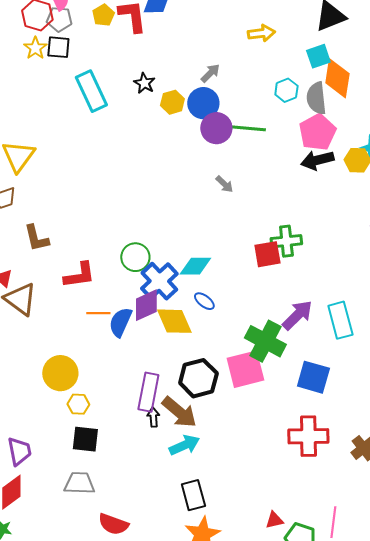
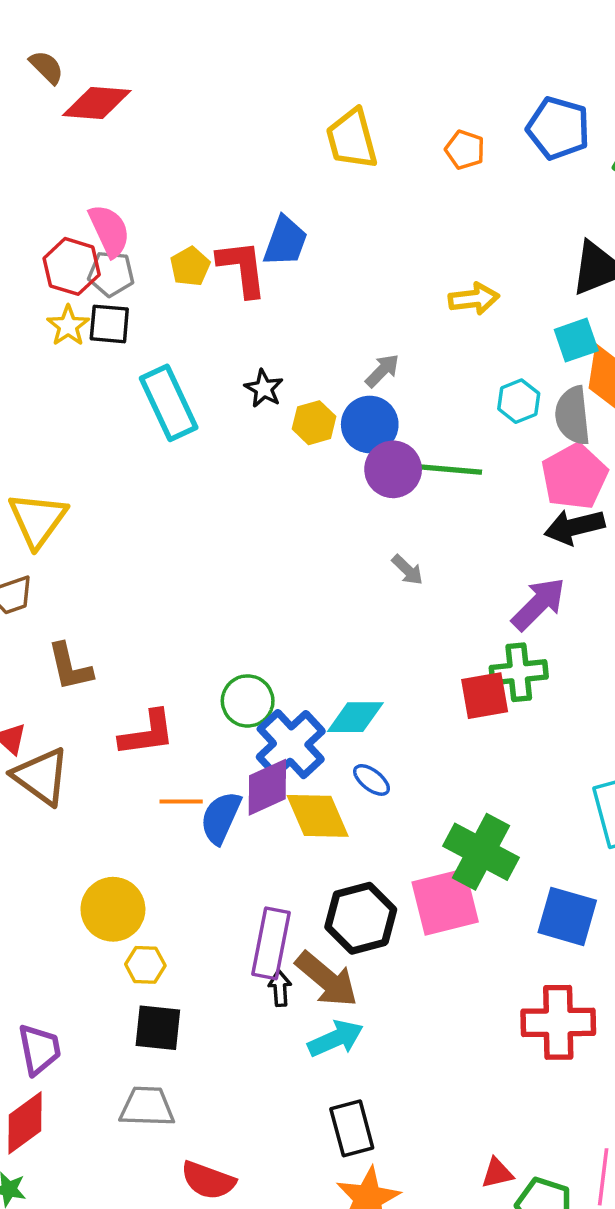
purple arrow: (297, 315) -> (538, 604), moved

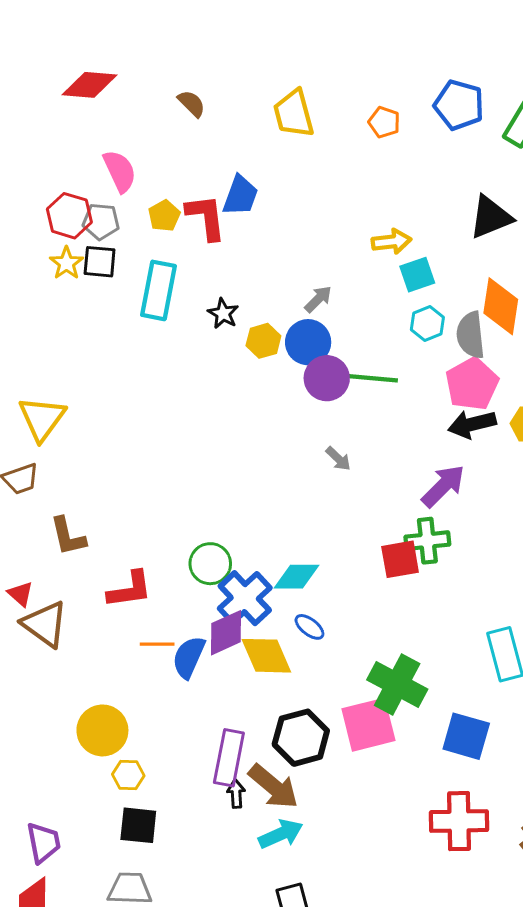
brown semicircle: (47, 67) -> (192, 104), moved
pink semicircle: (109, 231) -> (120, 171), moved
cyan square: (576, 340) -> (417, 275), moved
cyan rectangle: (169, 403) -> (158, 290), moved, turned 36

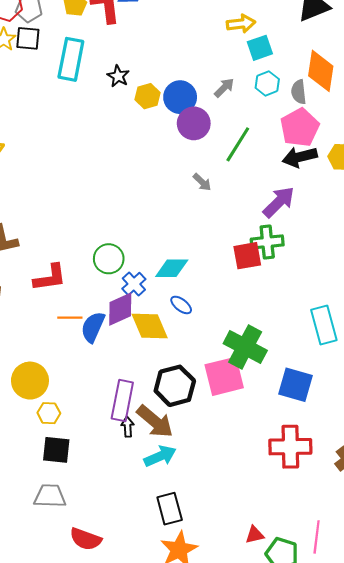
gray arrow: (318, 299) -> (224, 88), moved
gray semicircle: (471, 335) -> (299, 92), size x0.7
green line: (371, 378) -> (238, 144), moved, turned -63
blue cross: (245, 598) -> (134, 284), size x0.6

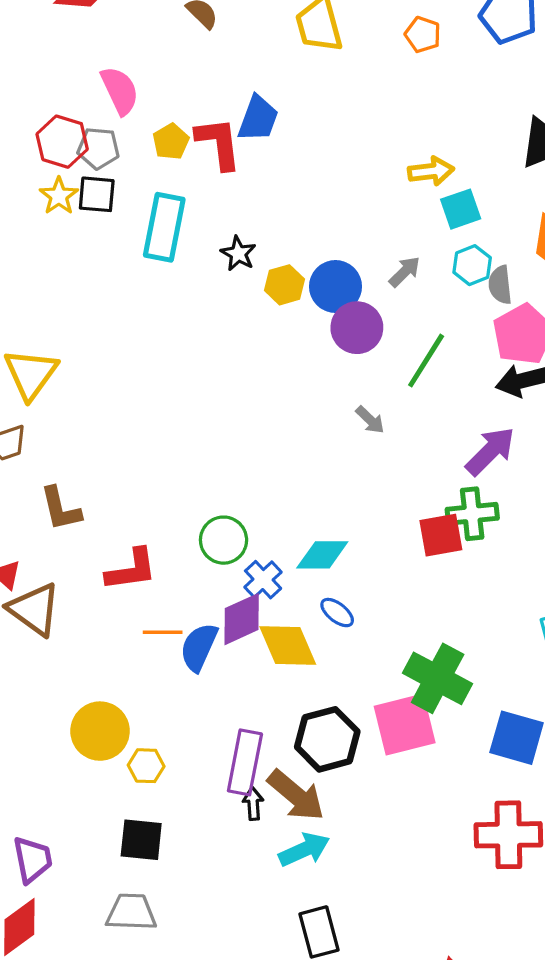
gray semicircle: (299, 92) -> (500, 285), moved
yellow hexagon: (49, 413) -> (146, 766), moved

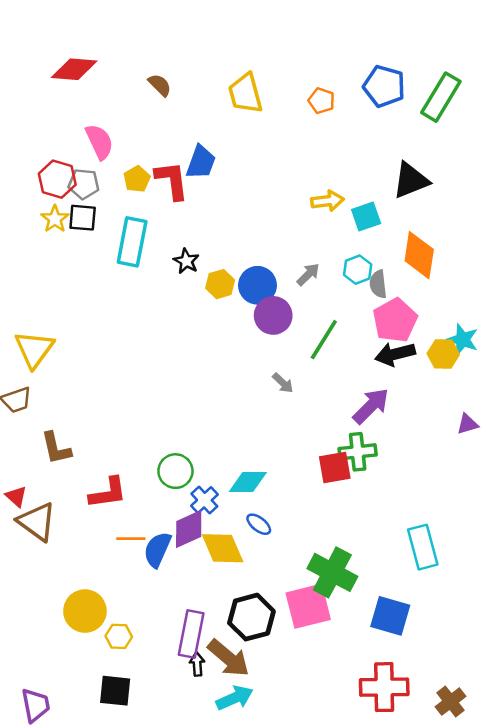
cyan square: (461, 209) -> (366, 217), moved

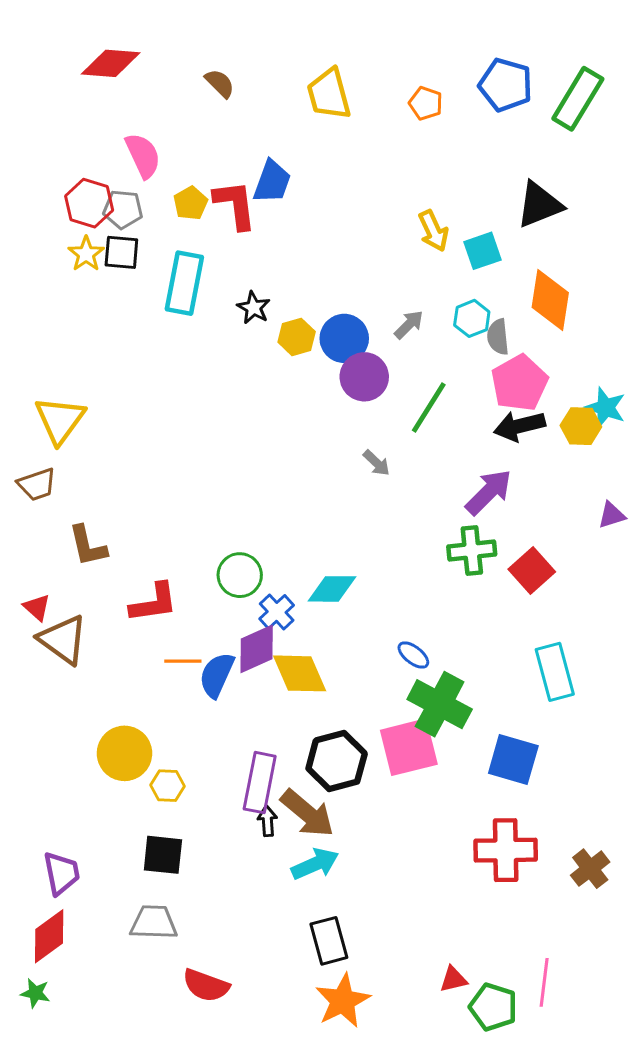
yellow arrow: (327, 201) -> (433, 231), turned 72
red square: (335, 467) -> (532, 570), moved, turned -32
blue ellipse: (259, 524) -> (413, 655), moved

